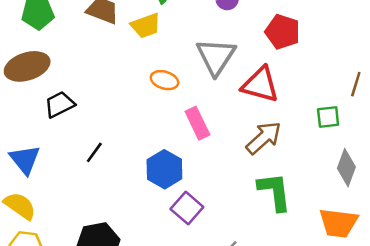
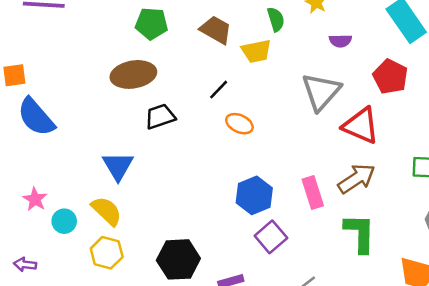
orange ellipse: (164, 80) -> (239, 124), moved
pink rectangle: (197, 123) -> (313, 192), moved
black line: (94, 152) -> (219, 90), moved

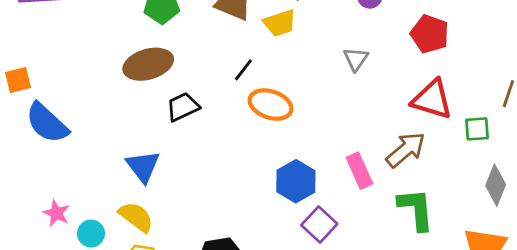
gray triangle: (321, 92) -> (356, 59), size x0.6
orange ellipse: (239, 124) -> (271, 105), size x1.4
red triangle: (361, 126) -> (432, 99), moved

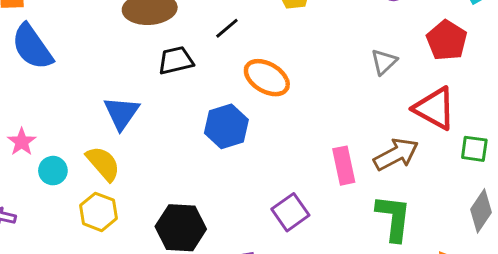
gray triangle: (356, 59) -> (384, 62), moved
black line: (243, 70) -> (227, 28), moved
blue hexagon: (296, 181) -> (226, 126), moved

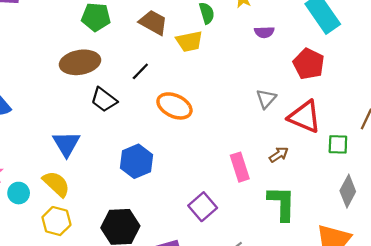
black trapezoid: (176, 60) -> (104, 100), turned -124
gray triangle: (384, 62) -> (266, 99), moved
blue hexagon: (226, 126) -> (136, 161), moved
brown arrow: (396, 154) -> (279, 155), size x0.6

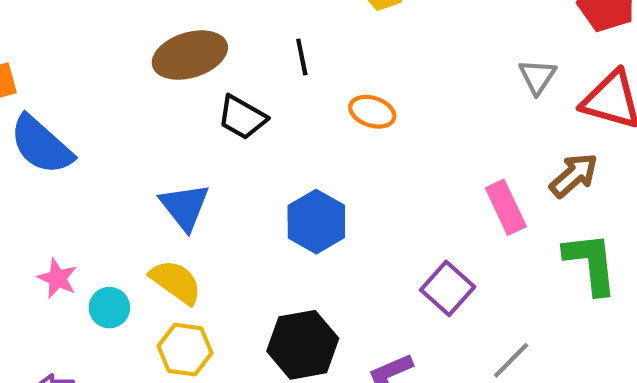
black line: (140, 71) -> (302, 57), turned -48
orange ellipse: (174, 106) -> (372, 112), size x0.7
brown arrow: (279, 155) -> (574, 175), size x1.4

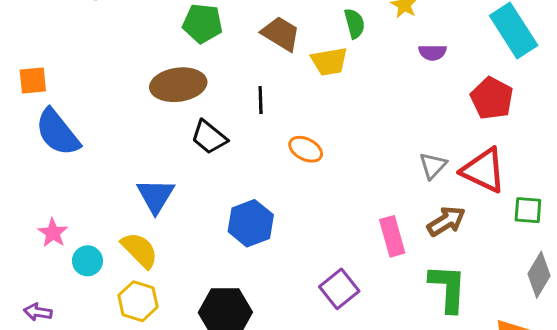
gray triangle: (537, 77) -> (433, 166), moved

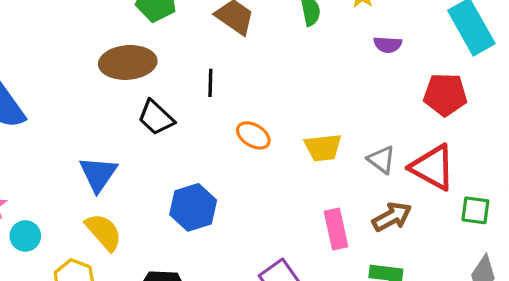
yellow trapezoid: (329, 61) -> (323, 148), moved
red pentagon: (492, 98) -> (445, 95), turned -30
gray triangle: (433, 166) -> (381, 160), turned -40
yellow semicircle: (140, 250) -> (104, 232), moved

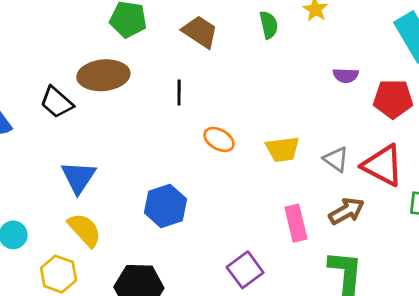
purple semicircle: (388, 45) -> (346, 75), moved
black trapezoid: (156, 118) -> (57, 102), moved

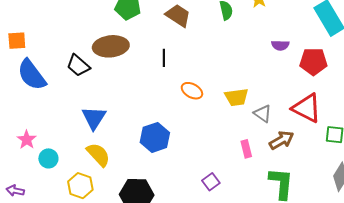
gray triangle: (336, 159) -> (263, 114), moved
pink rectangle: (296, 223) -> (246, 149), size x0.7
purple square: (245, 270) -> (211, 182), size x0.7

